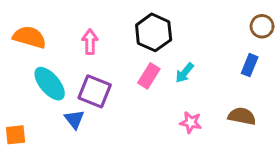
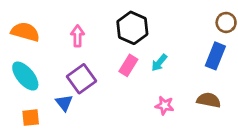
blue rectangle: (250, 65) -> (215, 56), size x1.4
cyan ellipse: (50, 84) -> (25, 76), moved
purple square: (95, 91) -> (82, 79), turned 32
orange square: (16, 135) -> (31, 118), moved

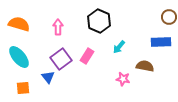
blue rectangle: (215, 56) -> (161, 42), turned 66
pink rectangle: (128, 65) -> (87, 56), moved
brown semicircle: (209, 100) -> (145, 66), moved

